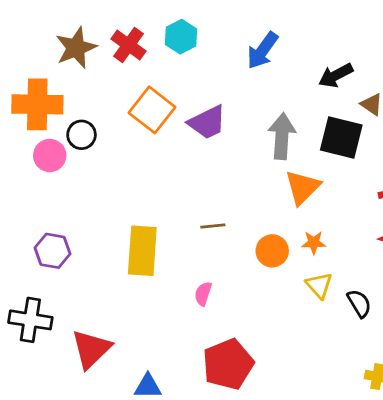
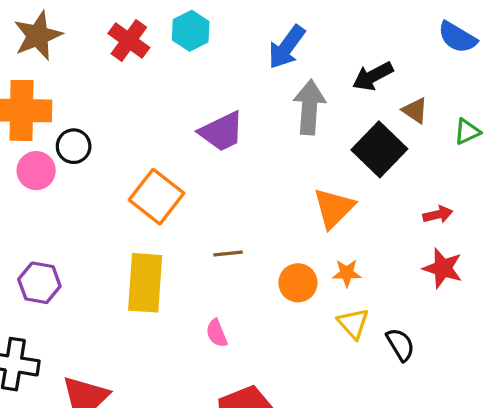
brown star: (76, 48) -> (38, 36), moved
orange square: (152, 110) -> (157, 197), moved
gray arrow: (282, 136) -> (309, 107), moved
black square: (341, 138) -> (379, 149), turned 30
pink semicircle: (203, 294) -> (217, 333), turned -40

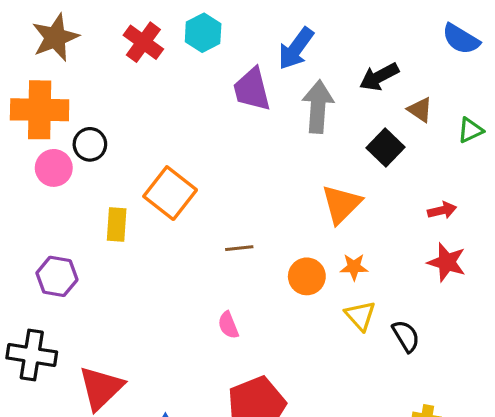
purple trapezoid: (222, 132) -> (252, 89), moved, turned 102
black square: (379, 149) -> (385, 147), size x0.7
yellow rectangle: (145, 283) -> (117, 225), moved, size x0.6

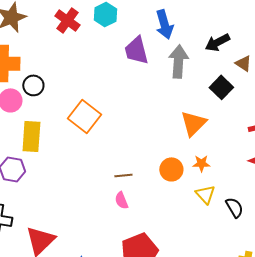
blue arrow: (296, 48) -> (164, 24), turned -52
yellow rectangle: (117, 225) -> (31, 136), moved, size x1.4
brown line: (239, 248) -> (123, 175), moved

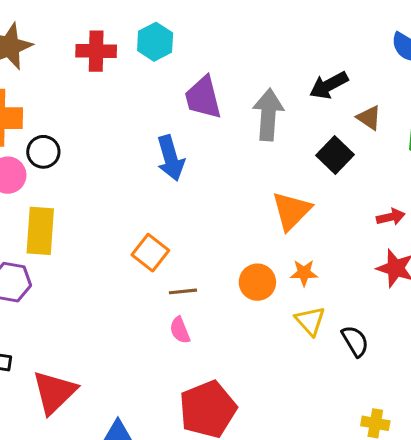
red cross: (67, 20) -> (96, 51), turned -35
blue arrow: (164, 24) -> (171, 158), moved
orange square: (84, 116) -> (150, 253), moved, size x0.7

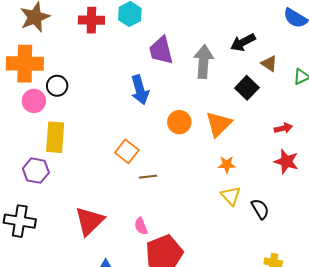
orange circle: (257, 282) -> (179, 122), moved
pink semicircle: (180, 330) -> (141, 226), moved
red triangle: (54, 392) -> (89, 221), moved

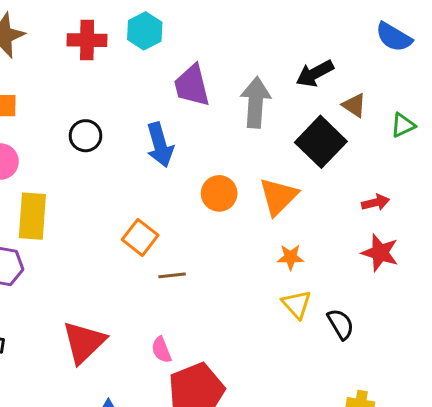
black circle: (57, 86) -> (85, 136), moved
black square: (247, 88) -> (321, 142), size x1.4

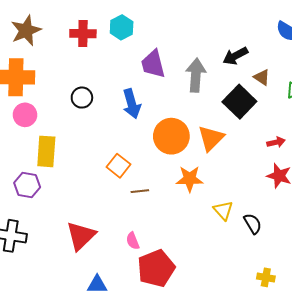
orange circle: (219, 193) -> (171, 136), size x1.5
orange star: (290, 257) -> (190, 179), moved, size x1.5

